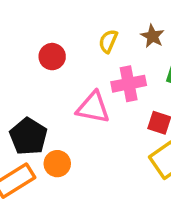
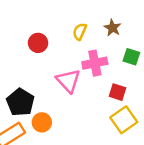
pink triangle: (93, 108) -> (68, 81), turned 36

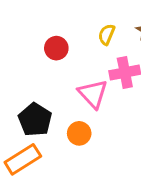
orange circle: (42, 122) -> (79, 133), moved

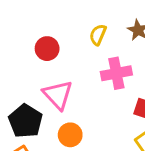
pink triangle: (93, 94) -> (58, 95), moved

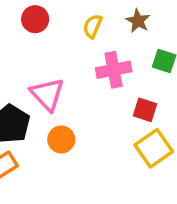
red circle: (47, 49) -> (35, 19), moved

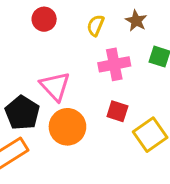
red square: (145, 110) -> (117, 111), moved
orange circle: (61, 139) -> (67, 127), size x1.5

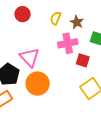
brown star: (136, 21) -> (77, 22), moved
red square: (117, 111) -> (83, 60), moved

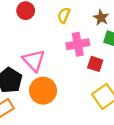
brown star: (77, 22) -> (101, 18), moved

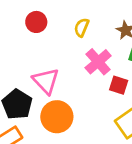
pink cross: (78, 44) -> (98, 62), turned -30

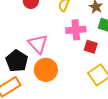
pink cross: (98, 62) -> (76, 30), turned 36

